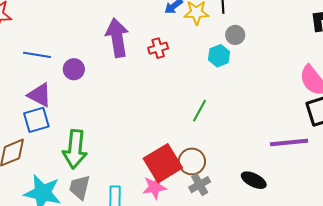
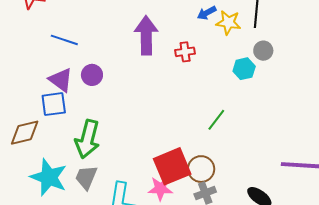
purple circle: (74, 69) -> (92, 75), moved

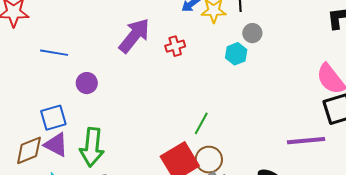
purple arrow: (146, 35) -> (134, 36), turned 48
purple triangle: (61, 80) -> (56, 145), moved
green line: (216, 120) -> (201, 123), moved

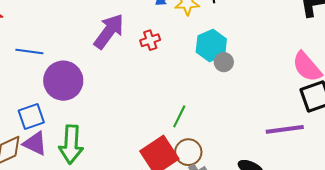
gray circle: (252, 33) -> (224, 62), moved
cyan hexagon: (236, 54) -> (211, 45), size x1.4
purple circle: (87, 83) -> (63, 81), size x1.8

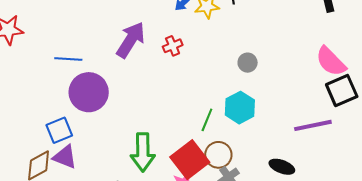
cyan hexagon: (211, 45) -> (240, 108), moved
blue line: (29, 52) -> (68, 59), moved
green arrow: (71, 144) -> (143, 152), moved

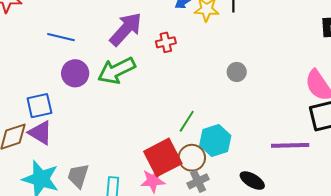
purple circle: (89, 92) -> (75, 73), size x0.7
cyan hexagon: (240, 108) -> (215, 141), moved
green arrow: (143, 152) -> (116, 71), moved, turned 54

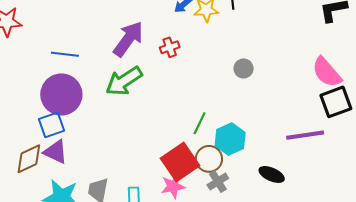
purple circle: (75, 73) -> (61, 94), moved, size x1.5

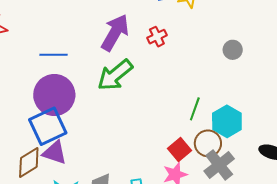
blue square: (52, 125) -> (48, 126), size x1.4
red square: (180, 162) -> (180, 150), size x0.6
gray cross: (218, 182) -> (219, 165), size x1.4

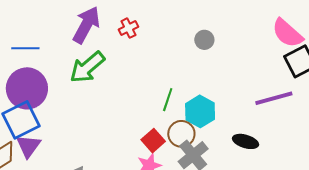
purple triangle: (55, 153) -> (28, 146), turned 48

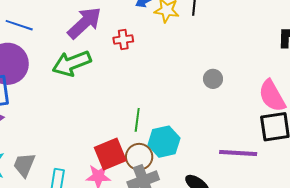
gray circle: (204, 40) -> (213, 79), moved
green line: (168, 100) -> (137, 120), turned -30
red square: (153, 141) -> (110, 154), size x1.4

